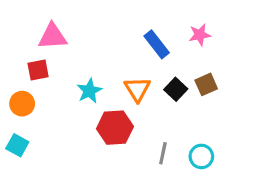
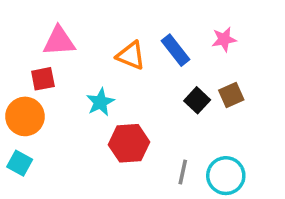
orange triangle: (137, 89) -> (131, 55), moved, turned -36
orange circle: (22, 104) -> (25, 116), size x1.4
cyan circle: (201, 156) -> (226, 176), size x1.4

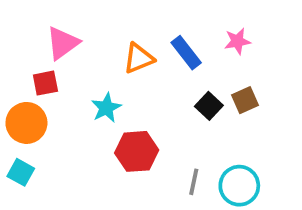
pink triangle: (59, 41) -> (63, 43), turned -32
orange triangle: (131, 55) -> (139, 58), turned -44

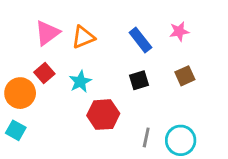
orange triangle: (139, 58) -> (83, 37), moved
red square: (45, 83) -> (44, 73), moved, turned -30
black square: (209, 106) -> (139, 80), moved, turned 30

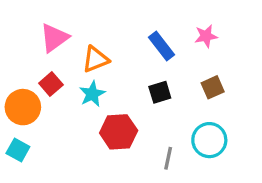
orange triangle: (83, 37) -> (95, 59), moved
cyan circle: (181, 140) -> (209, 140), moved

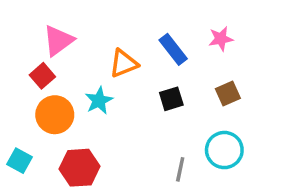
orange triangle: (95, 59) -> (124, 63), moved
red square: (51, 84) -> (42, 76), moved
orange circle: (23, 107) -> (55, 115), moved
red hexagon: (119, 132) -> (79, 168), moved

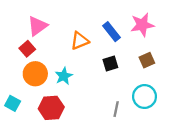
pink star: (221, 39) -> (142, 25), size x1.5
cyan star: (99, 101) -> (64, 76), moved

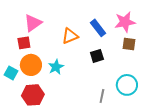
red square: (27, 49) -> (24, 43), turned 32
brown square: (147, 60) -> (129, 44), moved, turned 32
cyan square: (13, 103) -> (11, 73), moved
red hexagon: (51, 108) -> (33, 95), moved

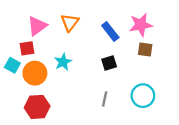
orange triangle: (70, 36) -> (70, 22), moved, turned -30
cyan star: (56, 67) -> (63, 62), moved
cyan square: (11, 73) -> (12, 65), moved
gray line: (102, 96) -> (105, 99), moved

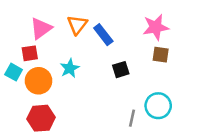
blue rectangle: (110, 32) -> (103, 35), moved
gray line: (105, 99) -> (132, 118), moved

